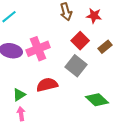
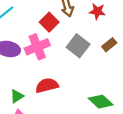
red square: (80, 41) -> (49, 22), moved
gray square: (76, 66) -> (78, 46), moved

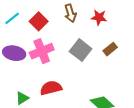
red square: (49, 22) -> (39, 21), moved

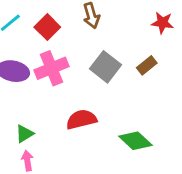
red star: (99, 17) -> (162, 23), moved
red semicircle: (51, 88) -> (81, 119), moved

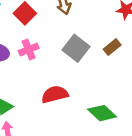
pink cross: (52, 68) -> (29, 50), size x0.7

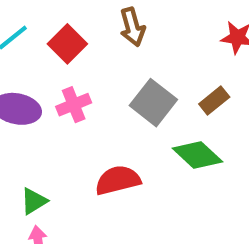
green diamond: (102, 113) -> (197, 155), moved

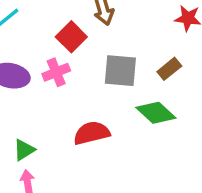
red square: (67, 44) -> (71, 37), moved
gray square: (153, 103) -> (120, 71), turned -33

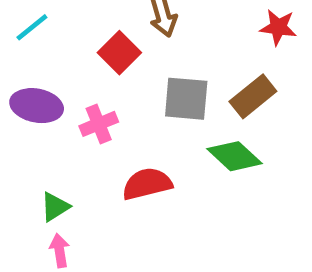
brown rectangle: (169, 69) -> (253, 96), size x1.4
pink cross: (56, 72) -> (99, 124), moved

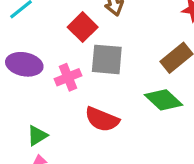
gray square: (186, 99) -> (107, 59), moved
red semicircle: (147, 184) -> (102, 119), turned -144

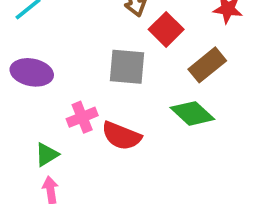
red square: (83, 27) -> (166, 29), moved
pink cross: (68, 77) -> (82, 117), moved

